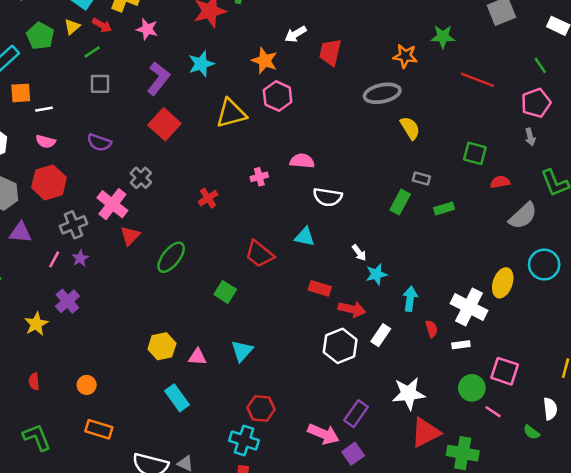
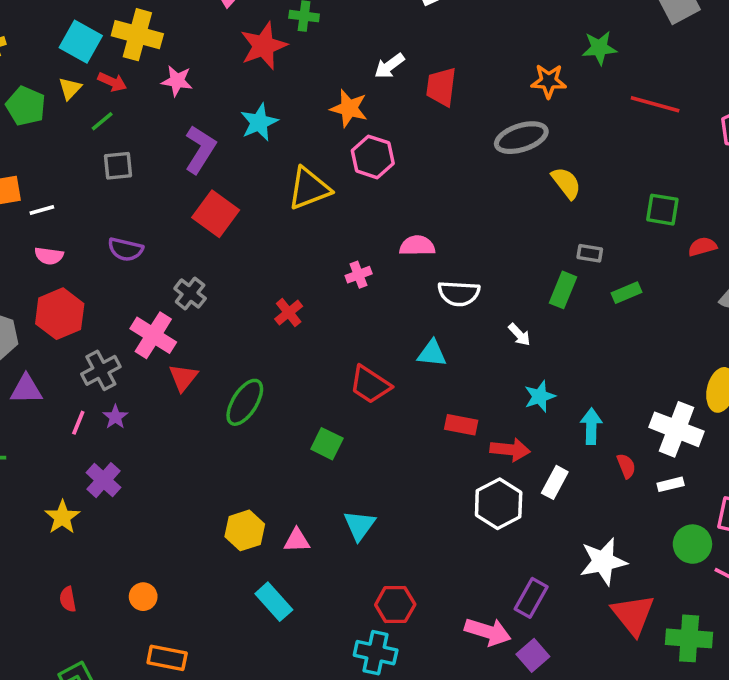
white arrow: (359, 253) -> (519, 335), moved
red triangle: (426, 433) -> (633, 615), turned -36

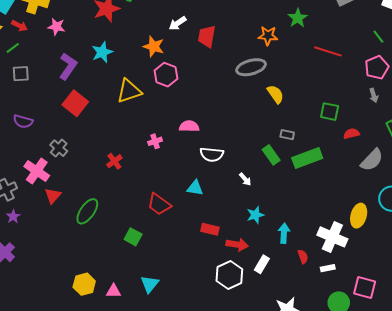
green star: (599, 48) -> (298, 18), turned -30
green rectangle: (563, 290) -> (271, 155), turned -60
green rectangle: (627, 293) -> (307, 158), size x1.8

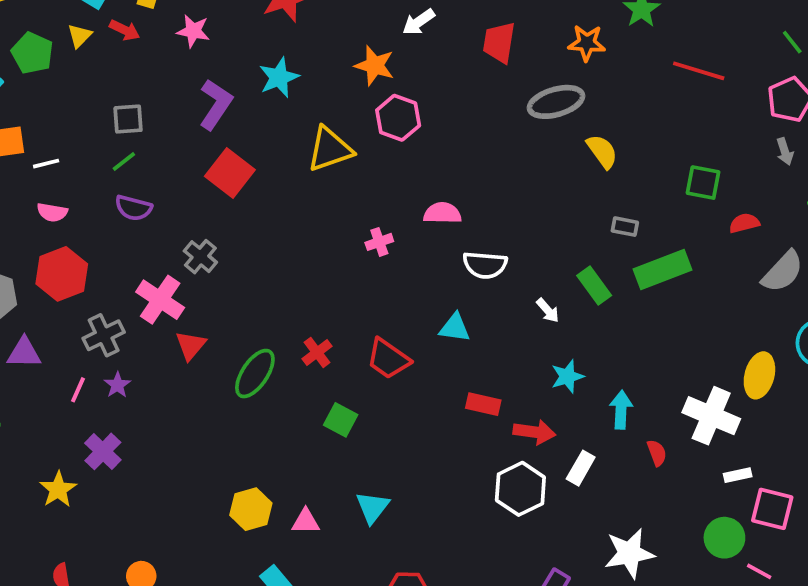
red trapezoid: (207, 36) -> (499, 42), moved
green line: (13, 48) -> (124, 161), moved
green rectangle: (271, 155) -> (594, 286), moved
red cross: (114, 161) -> (317, 352), moved
white rectangle: (328, 268) -> (738, 475), moved

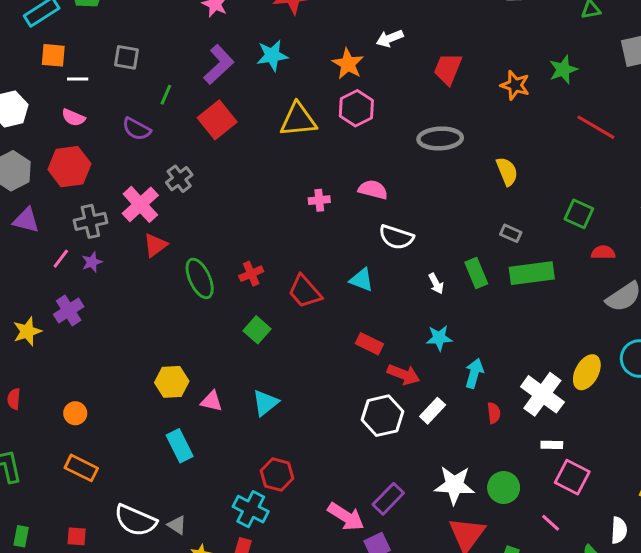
gray ellipse: (556, 102) -> (440, 138), moved
gray square: (128, 119) -> (127, 57), moved
green line: (124, 161) -> (166, 95), moved, turned -42
green ellipse: (255, 374) -> (200, 278), turned -72
green circle: (724, 538) -> (504, 488), moved

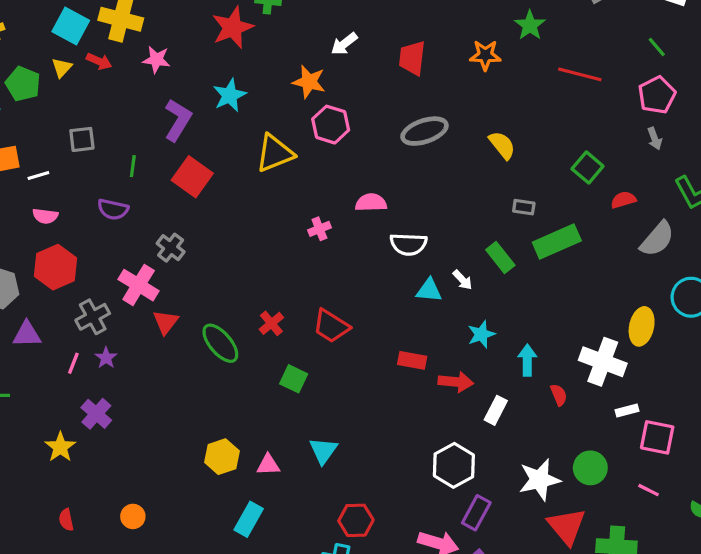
green square: (579, 214) -> (588, 168), turned 32
cyan triangle: (362, 280) -> (429, 290), moved
white hexagon: (383, 416) -> (454, 465), moved
cyan rectangle: (180, 446) -> (249, 519), turned 72

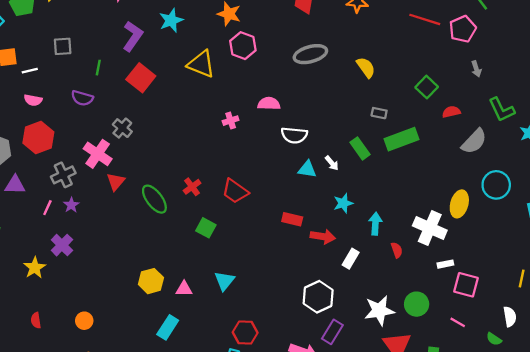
pink pentagon: (657, 95) -> (463, 29), moved
yellow triangle: (275, 153) -> (201, 64), turned 40

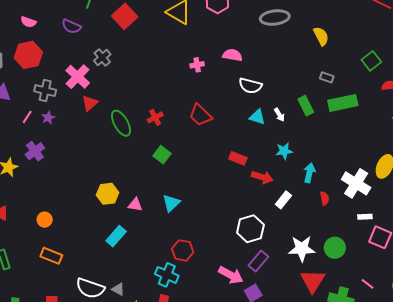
gray cross: (63, 175) -> (45, 91), turned 30
red trapezoid: (235, 191) -> (200, 115), moved
pink line: (458, 322) -> (368, 284), moved

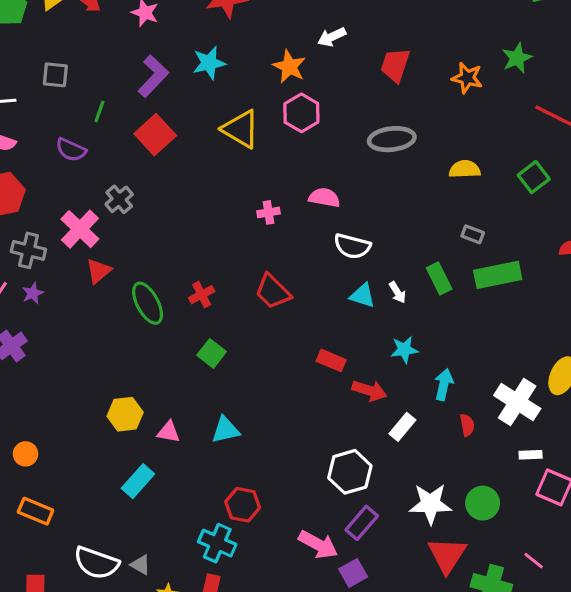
yellow semicircle: (321, 36) -> (465, 169), turned -66
green square: (371, 61) -> (534, 177), moved
cyan triangle: (171, 203) -> (225, 430), turned 30

